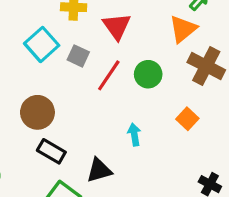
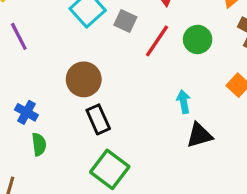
black rectangle: (51, 151) -> (98, 119), turned 36
black triangle: (99, 170) -> (199, 135), moved

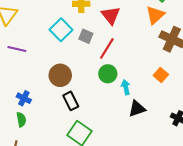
purple line: (19, 36) -> (17, 49), turned -48
green circle: (198, 39) -> (108, 74), moved
green semicircle: (39, 144) -> (21, 120), moved

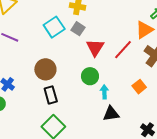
red triangle: (111, 15) -> (95, 48), moved
gray square: (86, 36) -> (78, 29), moved
red line: (107, 48) -> (123, 50), moved

